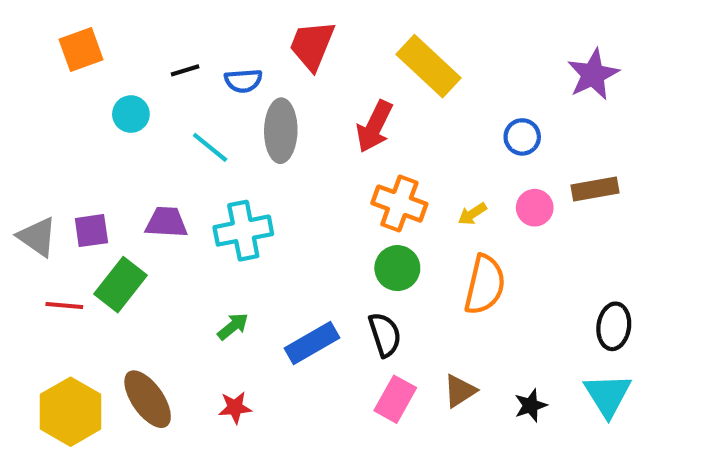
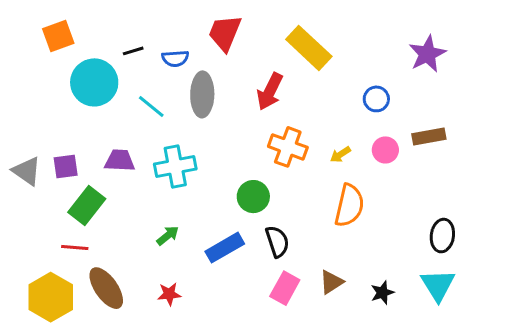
cyan circle: (131, 114) -> (94, 82), size x1.8
green circle: (397, 268) -> (253, 197), moved
red line: (64, 306) -> (75, 248), moved

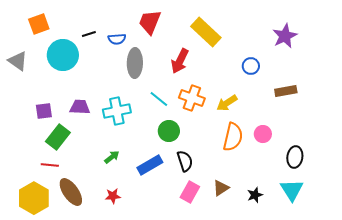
cyan line: (151, 106) -> (159, 99), moved
pink circle: (385, 150) -> (263, 134), moved
yellow arrow: (340, 154) -> (227, 103), size x1.5
gray triangle: (27, 171) -> (18, 61), moved

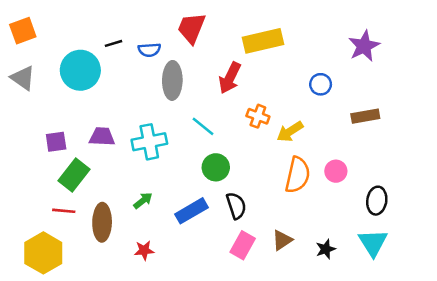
orange square: (39, 24) -> (23, 31), moved
yellow rectangle: (206, 32) -> (263, 41), turned -56
orange cross: (192, 98) -> (258, 116), moved, size x0.7
brown ellipse: (71, 192) -> (102, 222), moved, turned 36

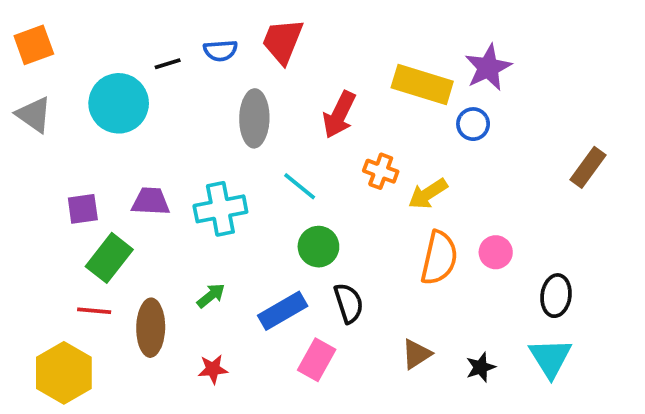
yellow rectangle: (263, 41) -> (422, 84), moved, turned 30
purple star: (364, 46) -> (488, 67), moved
blue semicircle: (149, 50) -> (220, 51), moved
brown rectangle: (365, 116) -> (588, 167), moved, turned -44
pink rectangle: (243, 245) -> (317, 360), moved

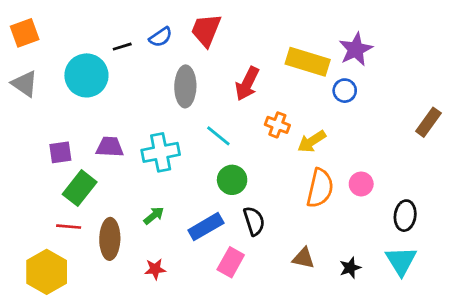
blue semicircle: (220, 51) -> (161, 37), turned -30
brown triangle: (416, 354) -> (303, 258), turned 45

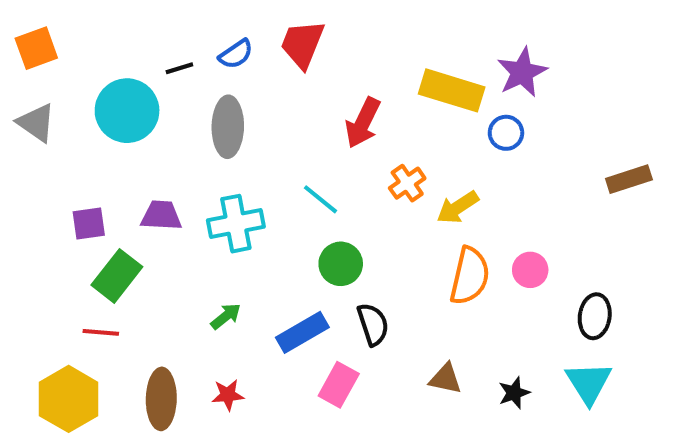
gray ellipse: (185, 86) -> (228, 127), moved
brown rectangle: (428, 122) -> (629, 179), turned 36
orange cross: (277, 125) -> (407, 183), turned 35
brown ellipse: (110, 239) -> (161, 399), moved

